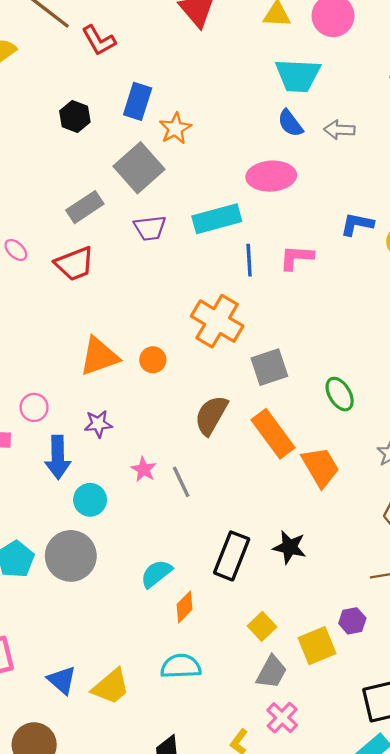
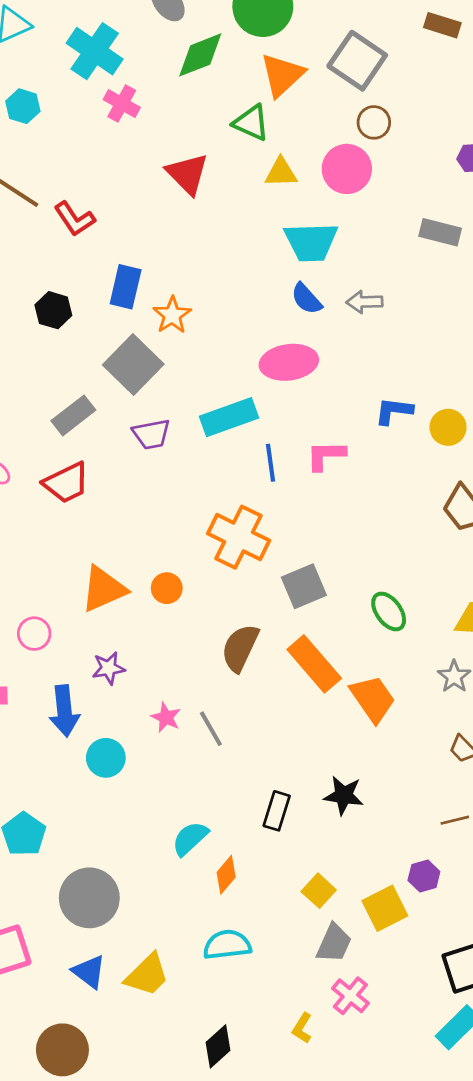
pink circle: (34, 407) -> (34, 634), moved
gray circle: (71, 556) -> (89, 898), moved
black rectangle: (232, 556) -> (277, 811), size x0.7

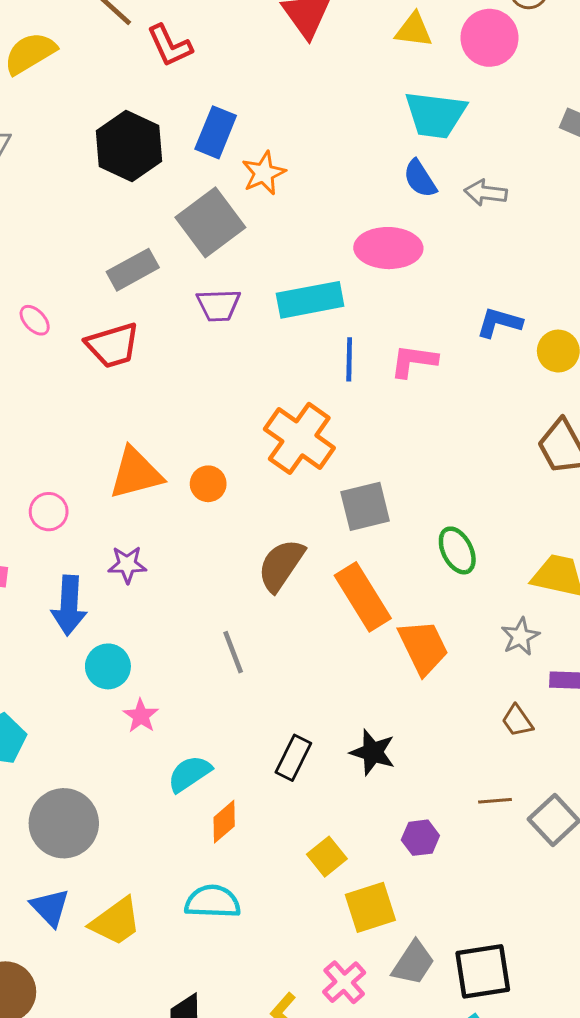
black hexagon: (53, 310) -> (129, 146), size x1.6
pink star: (166, 717) -> (141, 716), moved
purple hexagon: (424, 876) -> (420, 838), moved
yellow square: (385, 908) -> (370, 907), moved
gray trapezoid: (334, 943) -> (413, 963), moved

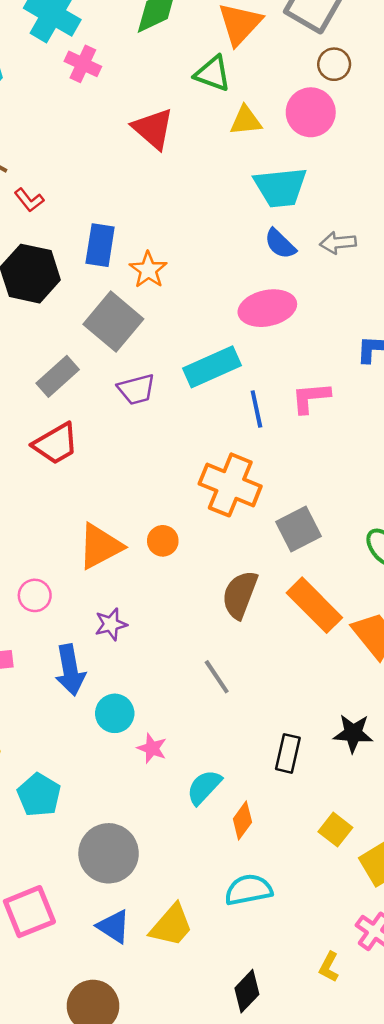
red L-shape: (170, 46) -> (29, 200), moved, size x0.7

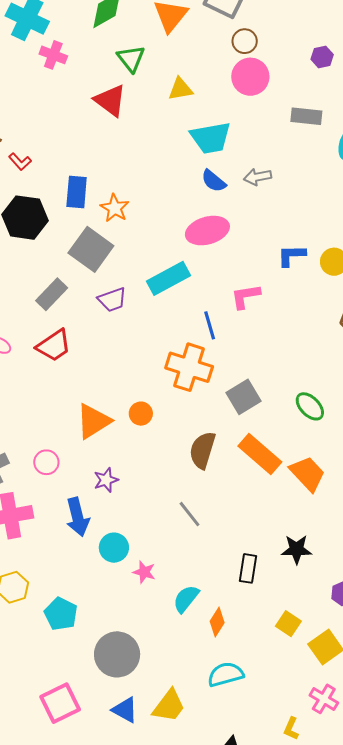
green triangle: (213, 74) -> (131, 59), moved, turned 36
pink circle: (311, 112) -> (250, 77), moved
blue line: (256, 409) -> (210, 325), moved

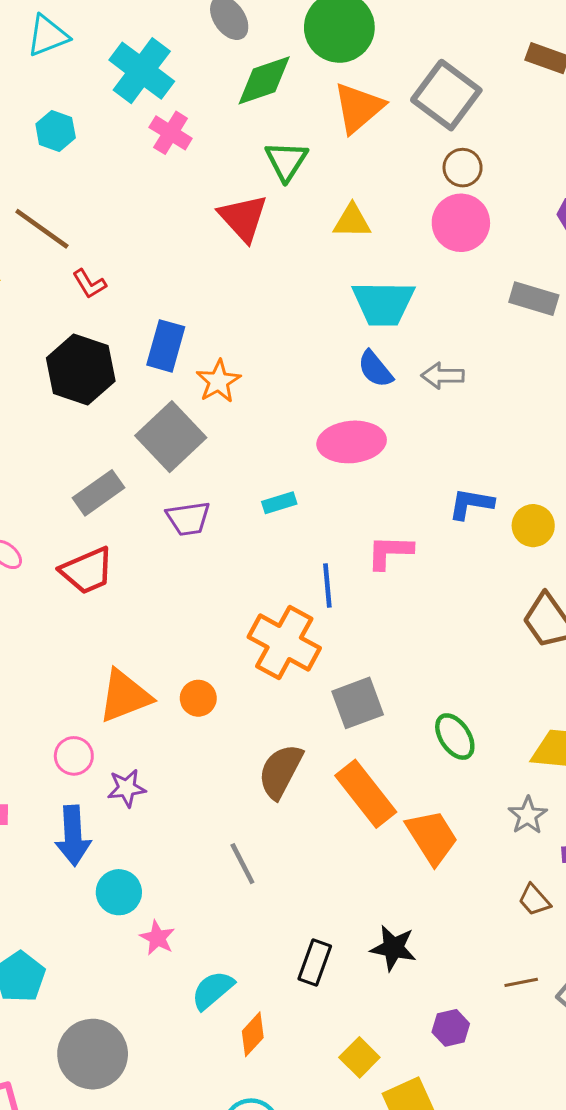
cyan rectangle: (169, 278) -> (279, 503), size x0.5
pink circle: (46, 462) -> (74, 756), moved

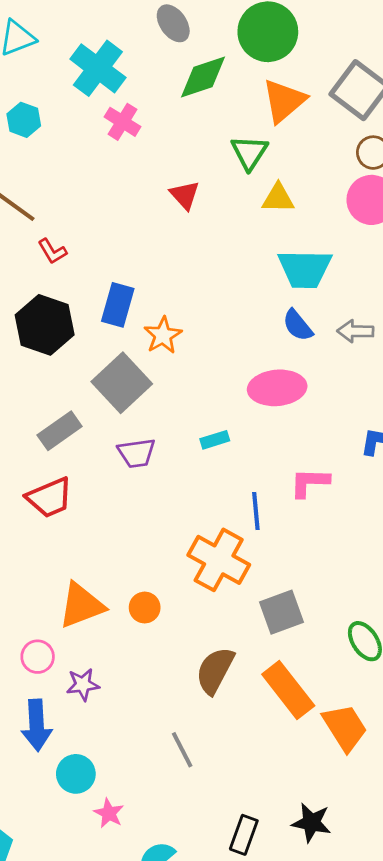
green triangle: (286, 161) -> (249, 152), moved
red triangle: (243, 218) -> (185, 195), size x0.7

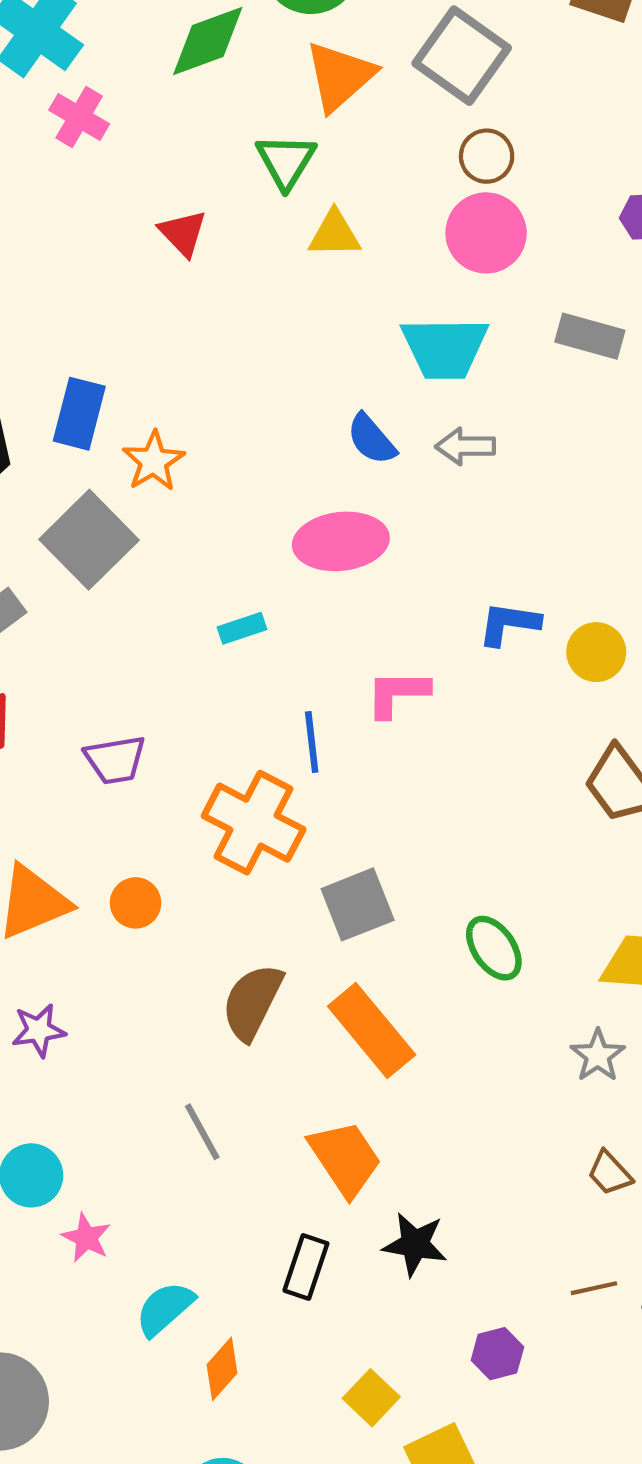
cyan trapezoid: (305, 269) -> (445, 348), moved
purple trapezoid: (137, 453) -> (115, 760), moved
orange trapezoid: (345, 727) -> (345, 1158), moved

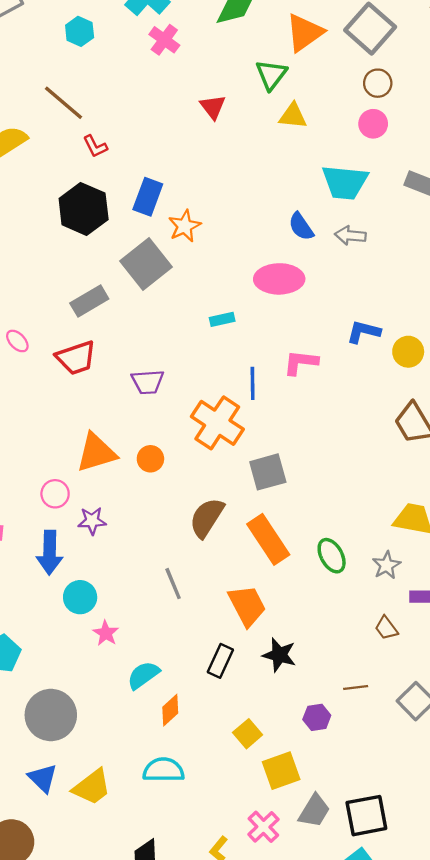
pink circle: (486, 233) -> (373, 124), size x0.7
green ellipse: (494, 948) -> (332, 556), moved
brown line: (594, 1288) -> (356, 687), moved

